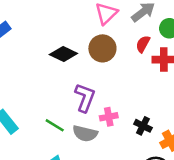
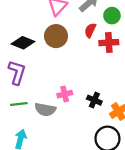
purple L-shape: (85, 98) -> (17, 72), moved
green line: (55, 125) -> (19, 104), turned -35

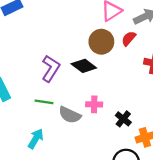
red semicircle: (90, 30) -> (129, 38), moved
black diamond: (23, 43) -> (84, 66), moved

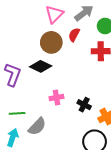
green line: (44, 102) -> (17, 113), moved
gray semicircle: (70, 115) -> (37, 126), moved, turned -60

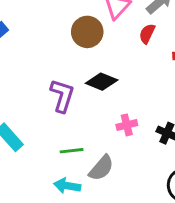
brown circle: (51, 42) -> (87, 32), moved
cyan arrow: (13, 138) -> (67, 186), turned -96

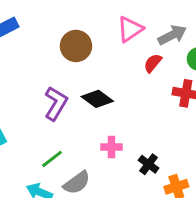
brown circle: (87, 32) -> (76, 46), moved
green line: (72, 151) -> (52, 159), turned -45

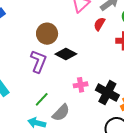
brown circle: (76, 46) -> (47, 34), moved
black cross: (149, 164) -> (107, 93), size x1.6

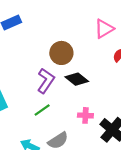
green line: (42, 99) -> (42, 110), moved

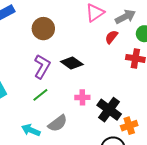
brown circle: (61, 53) -> (43, 29), moved

